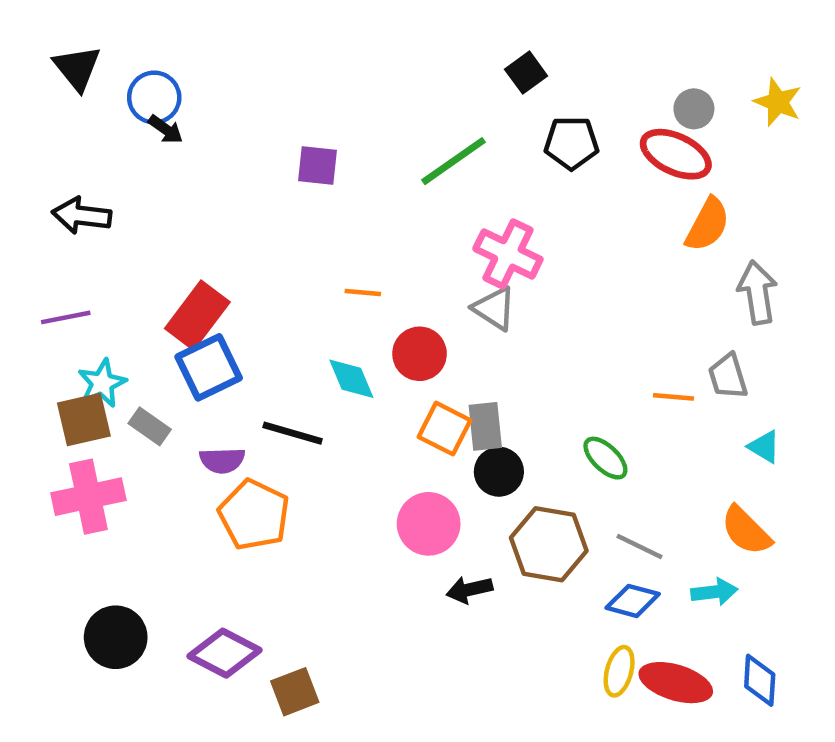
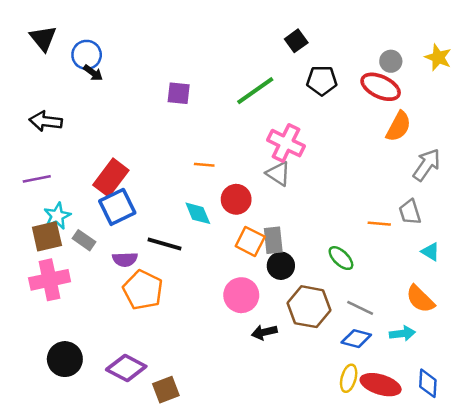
gray arrow: (757, 293) -> (427, 165), turned 44

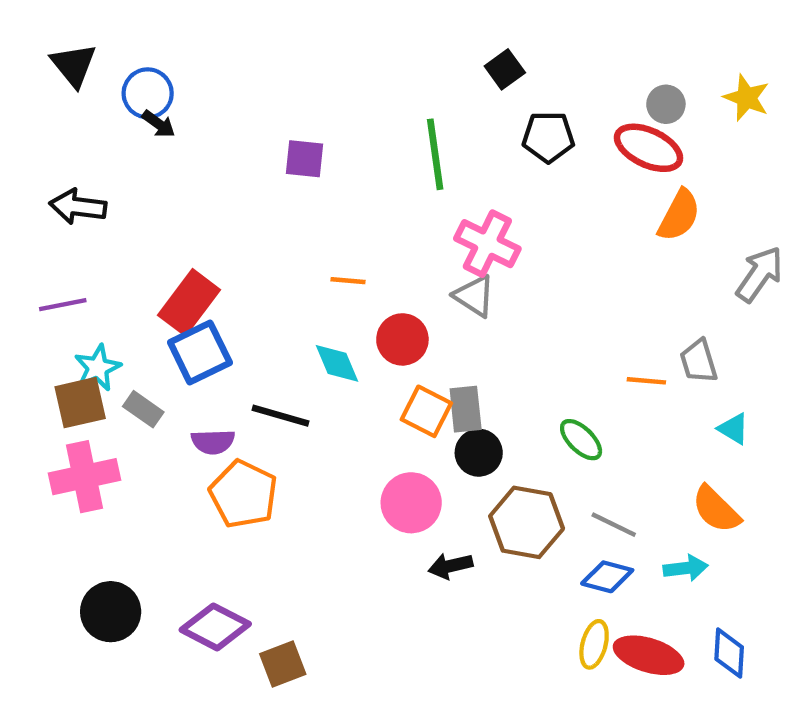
green line: (255, 91) -> (435, 154), turned -63
gray arrow: (427, 165) -> (760, 274), moved

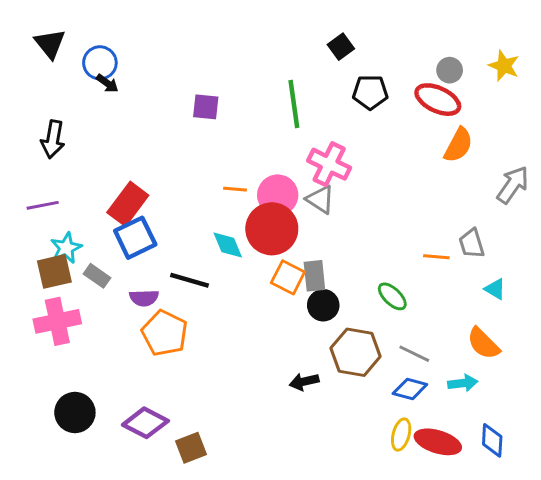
black arrow: (78, 207) -> (53, 139), turned -87
red circle: (402, 339) -> (272, 229), size x1.5
pink circle: (411, 503) -> (278, 195), moved

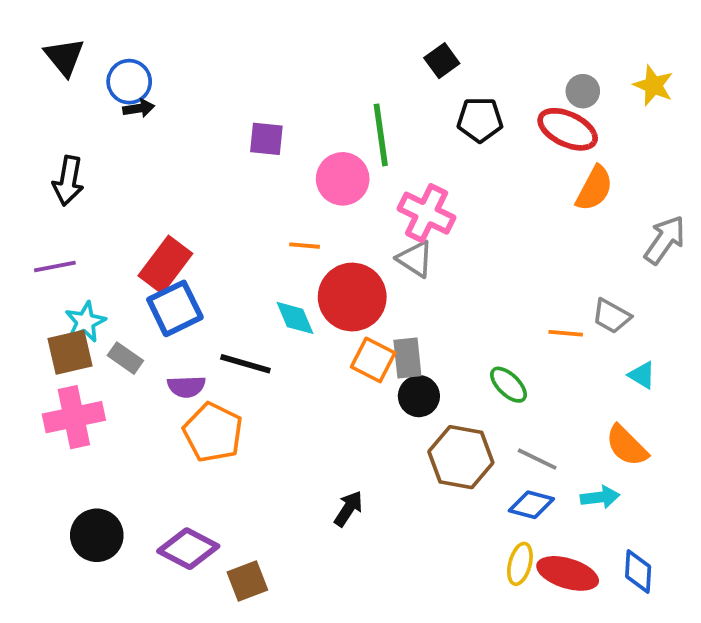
black arrow: (107, 83) -> (139, 108), turned -45
pink circle: (278, 195) -> (343, 179), moved
gray trapezoid: (472, 244) -> (611, 316), turned -44
black arrow: (304, 382) -> (348, 509), moved, turned 136

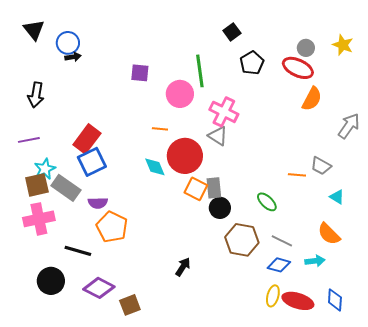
black pentagon: (480, 120) -> (252, 63), turned -30
gray rectangle: (125, 358) -> (66, 188), size x1.6
black line: (245, 364) -> (78, 251), moved

